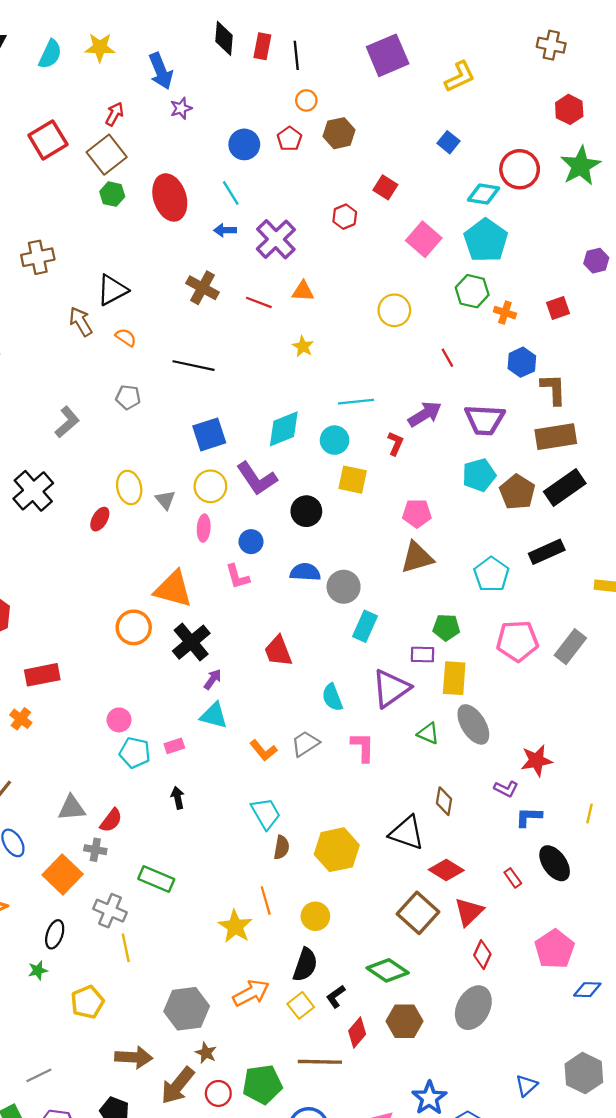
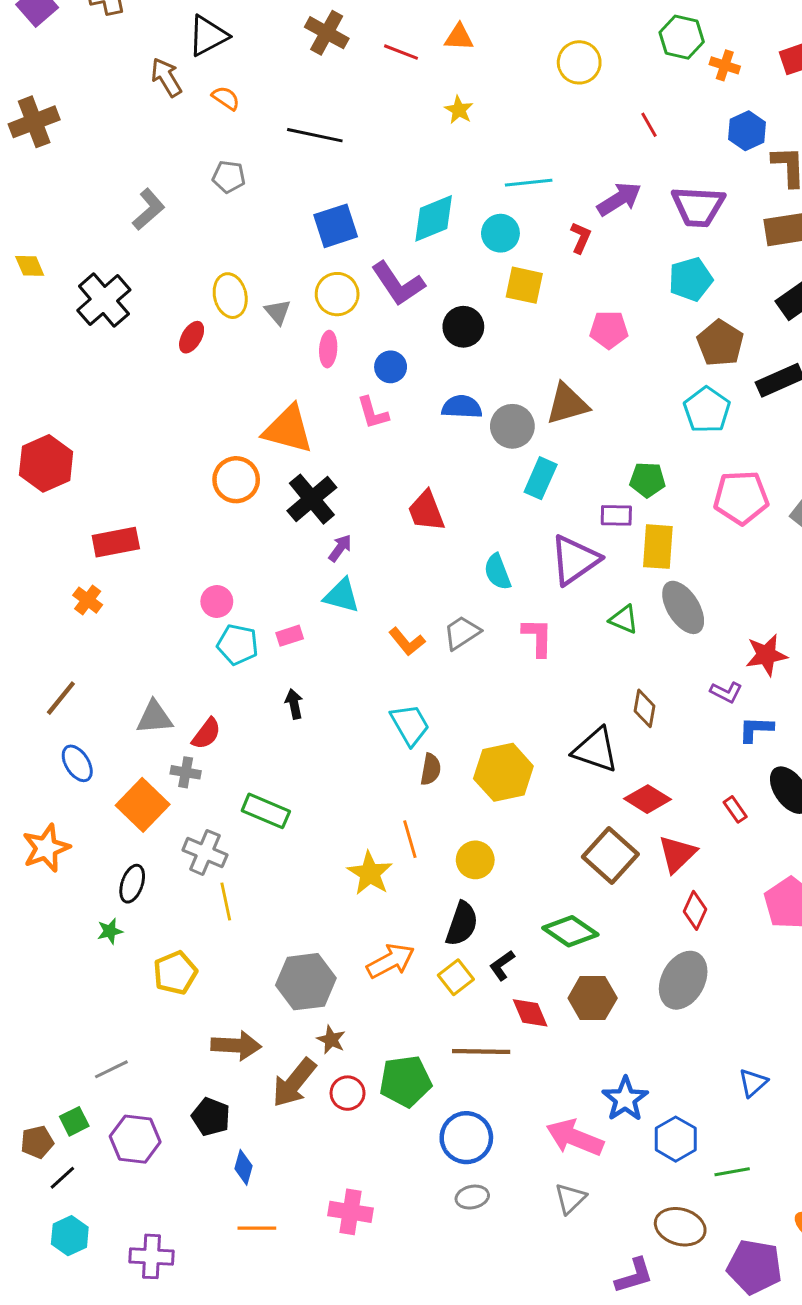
brown pentagon: (517, 492) -> (720, 343), moved
brown triangle: (417, 557) -> (567, 404), moved
red diamond: (357, 1032) -> (530, 1013), turned -64

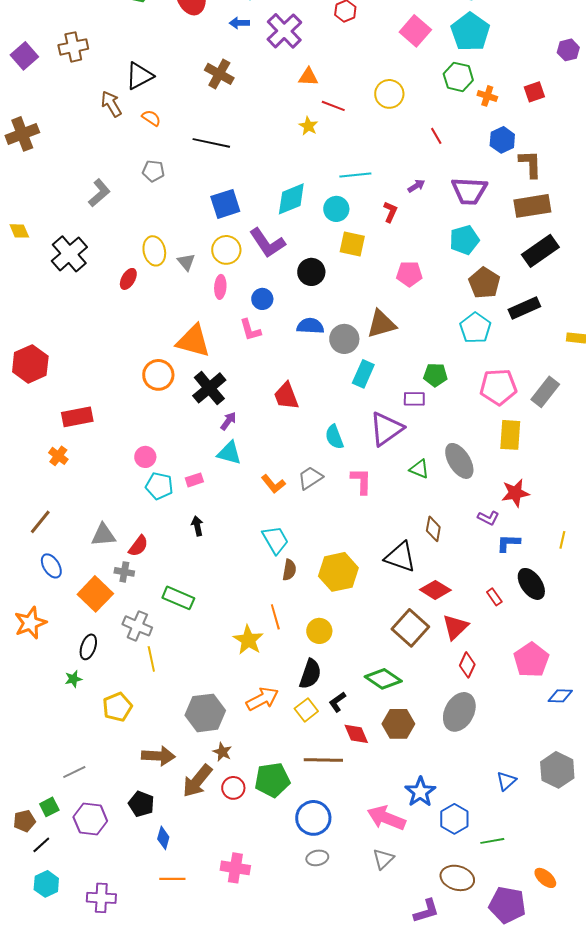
red line: (401, 52) -> (333, 106), moved
purple arrow: (619, 199) -> (416, 186), size x0.6
yellow rectangle: (658, 547) -> (510, 435), moved

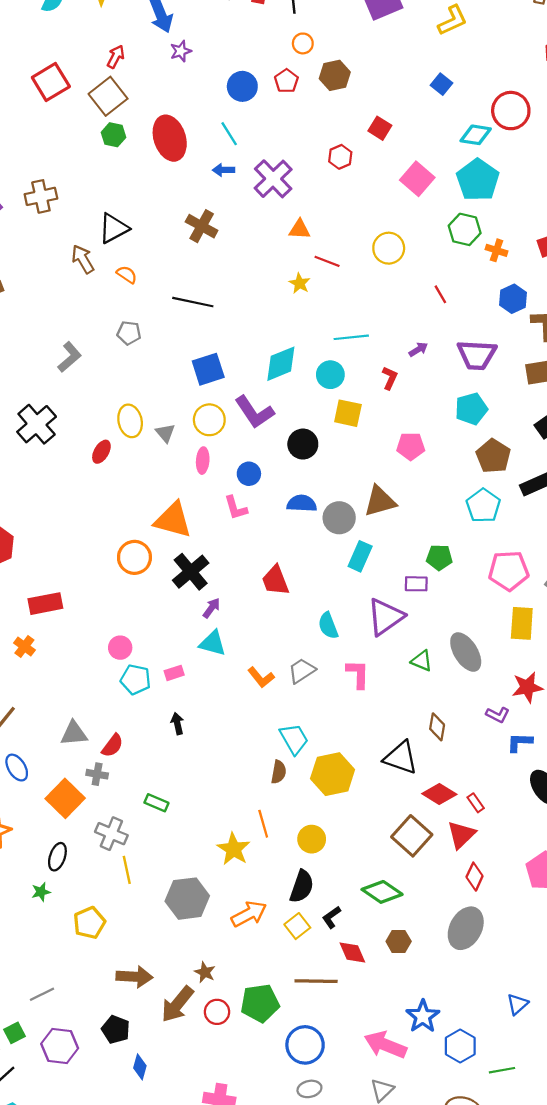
cyan trapezoid: (275, 540) -> (294, 739), moved
red rectangle: (494, 597) -> (476, 803), moved
green rectangle: (178, 598) -> (156, 803), size x0.7
gray hexagon: (205, 713) -> (187, 899), moved
brown hexagon: (398, 724) -> (399, 941), size x0.7

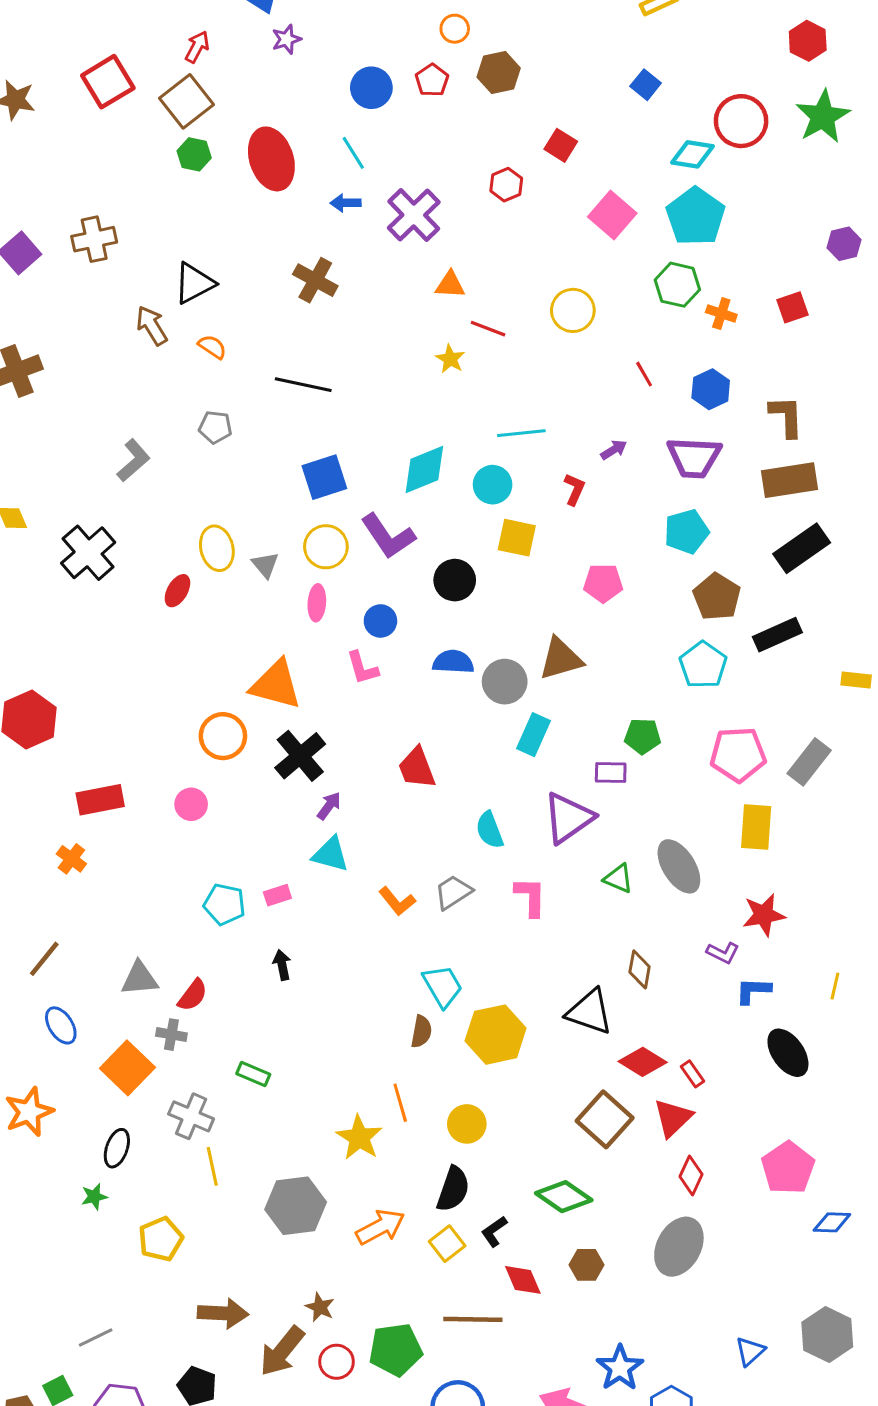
blue hexagon: (513, 299) -> (711, 389), moved
pink circle: (120, 648) -> (191, 804), moved

